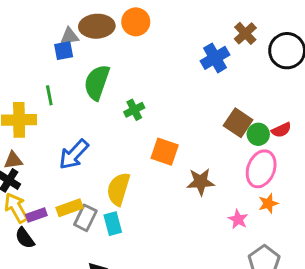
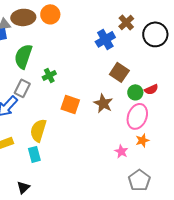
brown square: (238, 123) -> (119, 72), moved
brown star: (201, 182) -> (103, 103), moved, turned 30
gray rectangle: (85, 218) -> (22, 88), moved

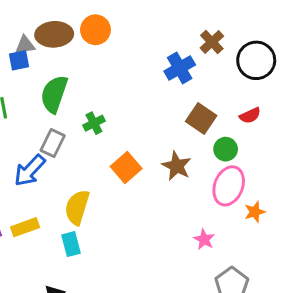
red semicircle: (151, 89) -> (250, 115), moved
orange square: (70, 104) -> (126, 167), turned 30
orange star: (142, 140) -> (255, 212), moved

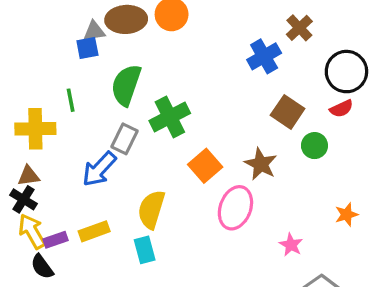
black circle: (256, 60) -> (346, 72), moved
green cross: (94, 123) -> (170, 117), size x1.6
pink ellipse: (229, 186) -> (235, 208), moved

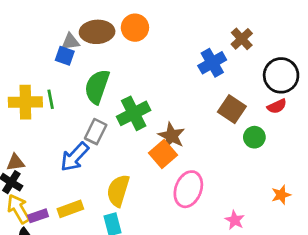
blue square: (87, 48) -> (65, 56), turned 30
yellow cross: (35, 129) -> (25, 102), moved
brown star: (261, 164) -> (171, 136), moved

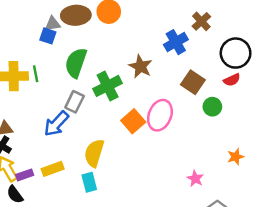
brown star: (171, 136) -> (140, 66), moved
pink ellipse: (188, 189) -> (160, 115), moved

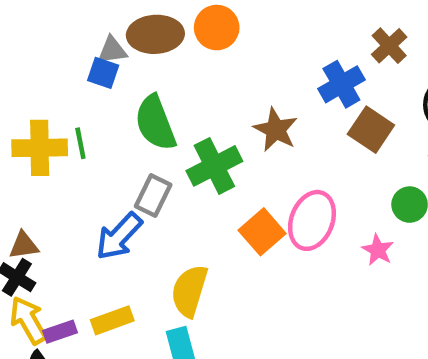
green semicircle: (76, 63) -> (155, 123), turned -40
brown square: (193, 82) -> (371, 130), moved
pink star: (195, 179) -> (378, 250), moved

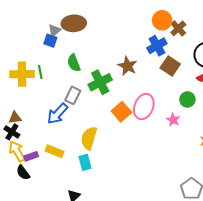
orange circle: (217, 28) -> (162, 20), moved
gray triangle: (112, 50) -> (54, 30), turned -32
green semicircle: (155, 123) -> (74, 63), size x0.7
yellow rectangle: (112, 320) -> (54, 151), turned 42

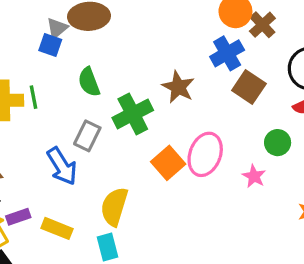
blue arrow: (58, 114) -> (62, 166), turned -75
purple rectangle: (31, 156) -> (18, 217), moved

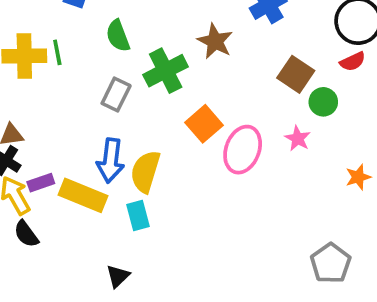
brown square: (249, 87) -> (296, 74), moved
pink ellipse: (205, 154) -> (243, 150), moved
blue arrow: (62, 166) -> (111, 161), moved, turned 39
yellow rectangle: (57, 228) -> (83, 195), size x1.4

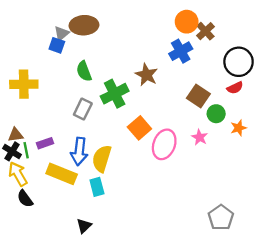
green line: (57, 52) -> (26, 150), moved
orange star: (358, 177) -> (239, 128), moved
purple rectangle: (41, 183) -> (45, 143), moved

